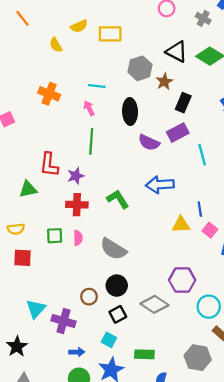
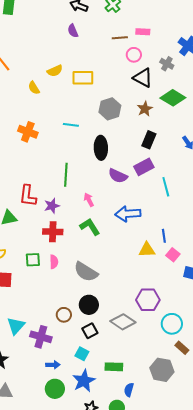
black triangle: (177, 52) -> (143, 78), moved
brown star: (164, 82) -> (145, 109), moved
pink arrow: (89, 108) -> (89, 200), moved

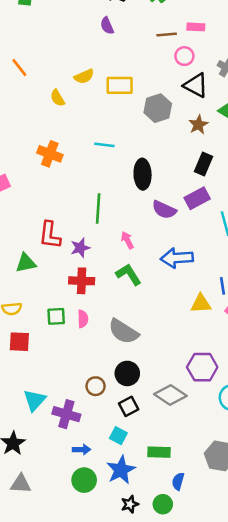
gray hexagon: (110, 109) -> (158, 108), moved

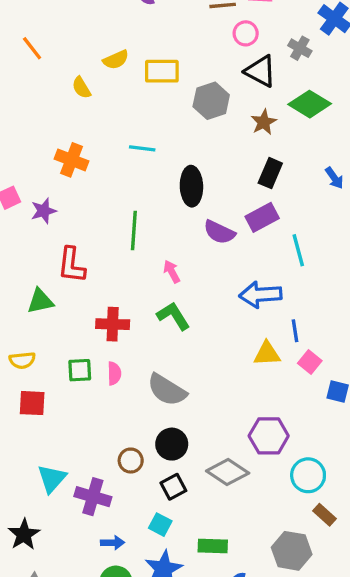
purple star: (80, 248) -> (44, 211), moved
blue arrow: (177, 258) -> (260, 295), moved

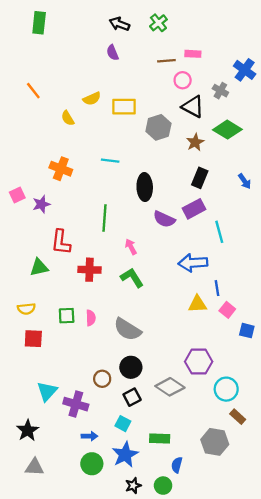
red cross: (113, 324) -> (90, 270), moved

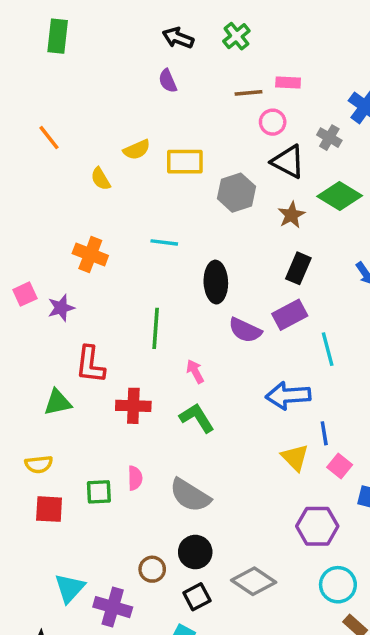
yellow triangle: (197, 304) -> (295, 457), turned 48
green square: (67, 316) -> (99, 492), moved
purple hexagon: (199, 362) -> (317, 526), moved

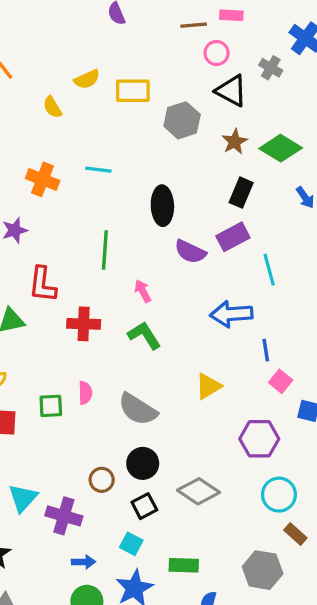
green diamond: (340, 196) -> (281, 148), moved
cyan line: (164, 242) -> (98, 170), moved
yellow triangle: (295, 457) -> (208, 386), moved, turned 44

